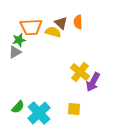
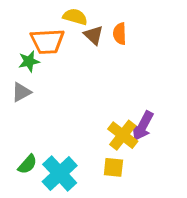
yellow semicircle: (53, 32) -> (75, 17), moved
gray triangle: (15, 52) -> (21, 92), moved
yellow cross: (80, 72) -> (123, 135), moved

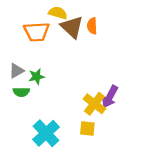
brown triangle: (94, 35) -> (72, 27), size x1.5
green star: (29, 61) -> (37, 77), moved
green semicircle: (27, 164) -> (21, 92), moved, turned 49

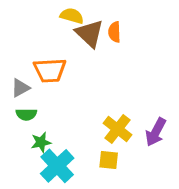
orange trapezoid: (37, 32) -> (50, 70), moved
green star: (37, 77) -> (41, 142), moved
purple arrow: (110, 97) -> (156, 132), moved

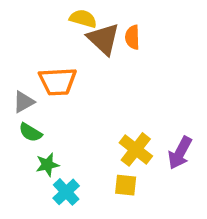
green semicircle: (26, 114) -> (30, 132), turned 30
cyan cross: (57, 166) -> (66, 192), size x0.7

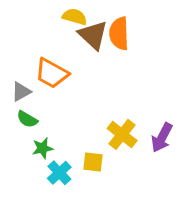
orange semicircle: (132, 37) -> (119, 33), size x1.5
orange trapezoid: (58, 81) -> (52, 73), turned 32
yellow square: (126, 185) -> (93, 162), moved

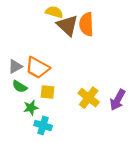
orange trapezoid: (52, 73) -> (37, 68), moved
yellow square: (93, 162) -> (47, 92), moved
cyan cross: (59, 173) -> (43, 125), turned -30

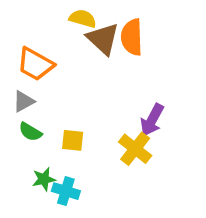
orange trapezoid: (37, 68) -> (35, 64), moved
purple arrow: (118, 100) -> (152, 120), moved
green star: (31, 108) -> (44, 179), moved

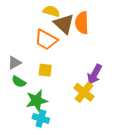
orange trapezoid: (35, 64) -> (46, 40), moved
yellow square: (73, 140) -> (45, 70), moved
green star: (44, 179) -> (37, 101), moved, size x1.5

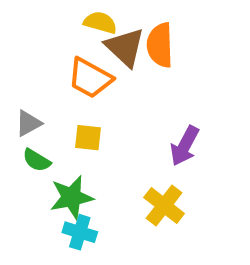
yellow cross: (84, 92) -> (164, 205), moved

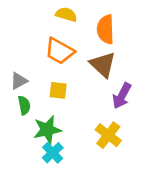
brown triangle: (125, 47) -> (103, 65), moved
green semicircle: (37, 160) -> (24, 105), turned -132
cyan cross: (80, 232) -> (53, 153), turned 30

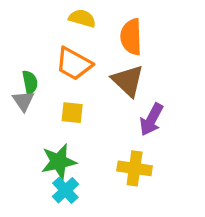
gray triangle: (19, 81) -> (23, 101), turned -36
green semicircle: (24, 105) -> (30, 82), moved
yellow cross: (108, 135) -> (135, 168), turned -30

